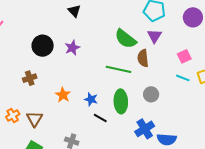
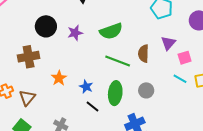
purple triangle: (154, 36) -> (168, 43), moved
green semicircle: (126, 39) -> (111, 31), moved, turned -65
brown cross: (30, 78) -> (29, 57), size x1.5

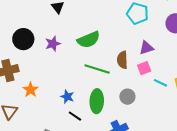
purple triangle: (168, 43) -> (146, 48), turned 35
pink square: (185, 58) -> (144, 68), moved
orange star: (59, 78) -> (31, 90), moved

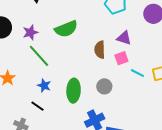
purple triangle: (146, 48) -> (124, 38), turned 35
green line: (97, 69) -> (39, 56), moved, turned 30
black line: (75, 116) -> (38, 106), moved

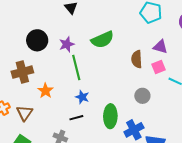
green line: (39, 56) -> (76, 67), turned 30
green ellipse: (74, 91) -> (110, 116), moved
black line: (38, 106) -> (76, 118), turned -48

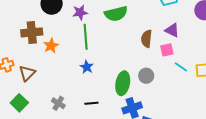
orange star: (45, 91) -> (51, 46), moved
green ellipse: (110, 116) -> (123, 83), moved
black line: (76, 118) -> (91, 103), moved

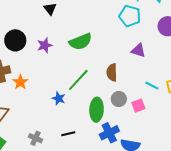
green line: (86, 37) -> (78, 80), moved, turned 55
brown semicircle: (147, 39) -> (112, 72), moved
pink square: (167, 50) -> (138, 106), moved

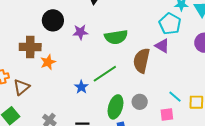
purple triangle: (138, 50) -> (162, 46), moved
brown semicircle: (112, 72) -> (141, 61), moved, size x1.4
pink square: (138, 106) -> (167, 114), moved

